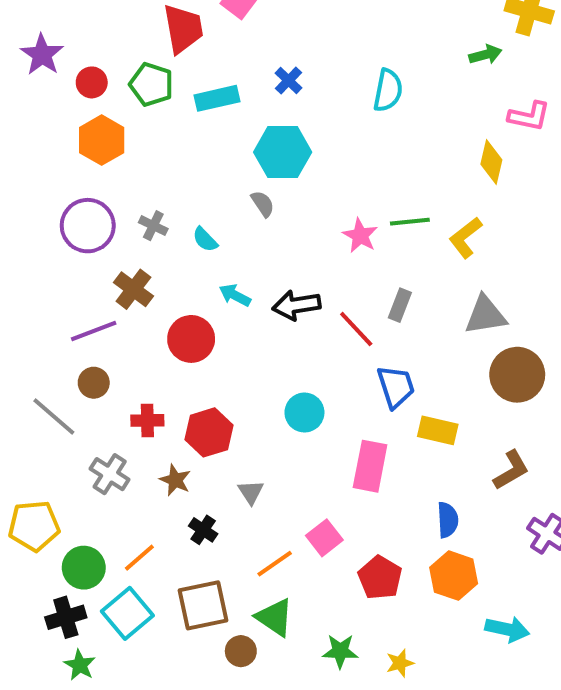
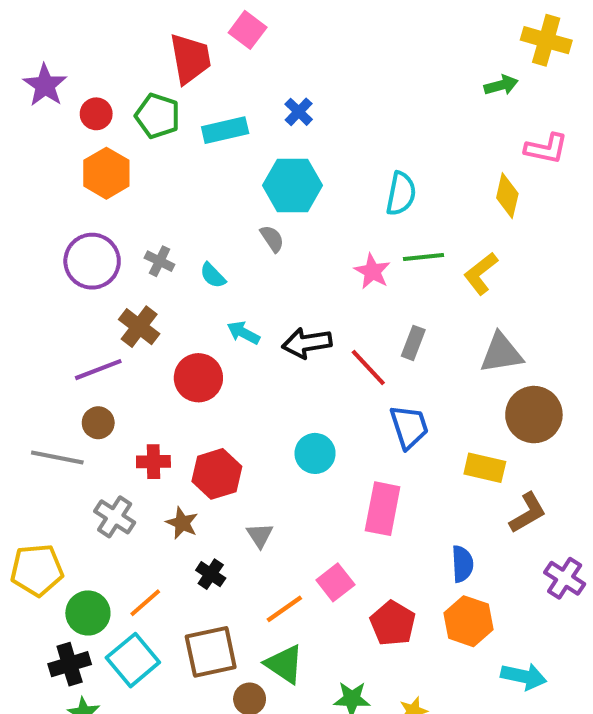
cyan semicircle: (388, 90) -> (401, 194), moved
gray line: (54, 416) -> (57, 458), turned -30
yellow rectangle: (438, 430) -> (485, 468), moved

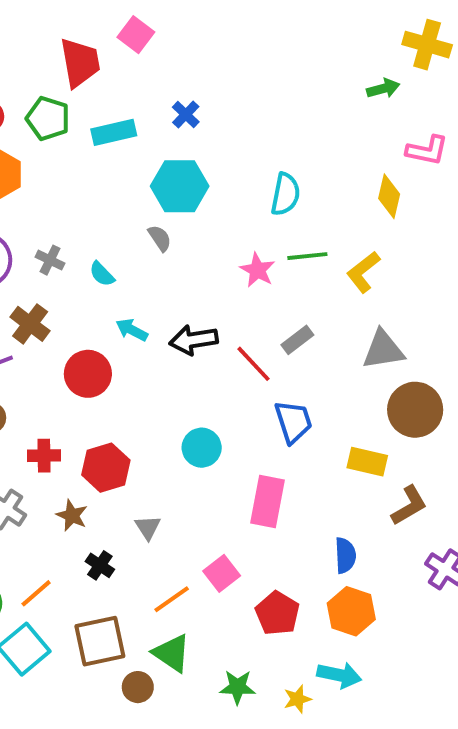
gray rectangle: (413, 343) -> (297, 340), turned 32
cyan arrow: (524, 676) -> (339, 675), moved

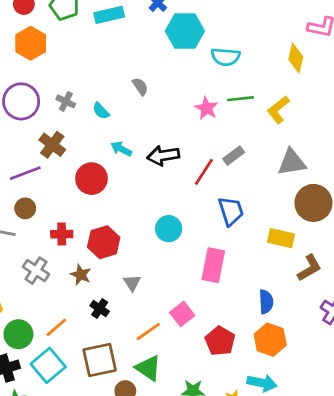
cyan hexagon: (180, 186) -> (185, 31), moved
cyan semicircle: (285, 194) -> (225, 57), turned 84
red line: (254, 364) -> (204, 172), turned 76

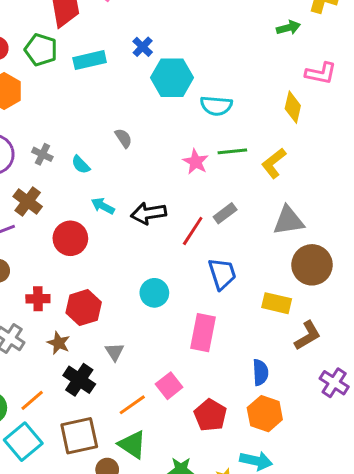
black cross: (100, 309) -> (79, 380), size x1.5

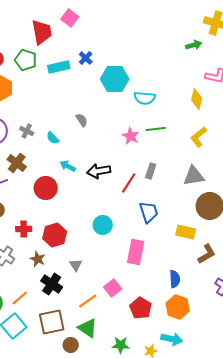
blue cross: (143, 47) -> (86, 58), moved
yellow L-shape: (274, 163) -> (199, 137), moved
gray rectangle: (225, 213) -> (151, 171), turned -35

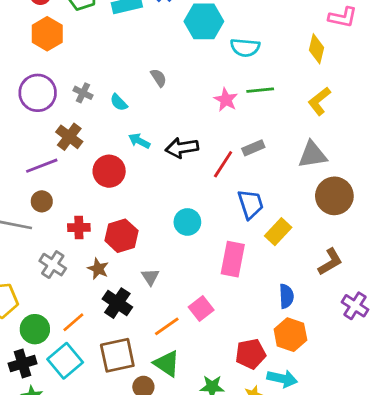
gray rectangle: (151, 171) -> (253, 148), turned 49
yellow rectangle: (186, 232) -> (278, 232), moved, turned -60
red pentagon: (141, 308) -> (251, 354), moved, turned 30

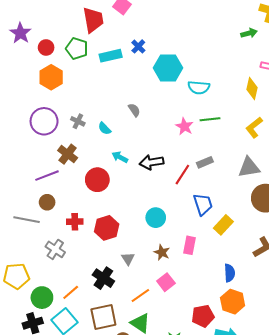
pink rectangle: (233, 259) -> (190, 245), size x0.7
brown star: (98, 269) -> (162, 252), moved

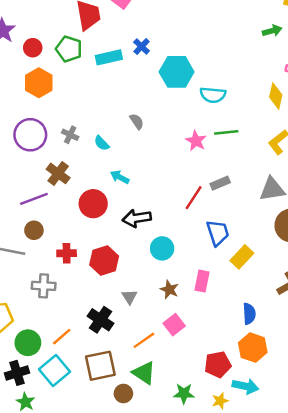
black arrow: (152, 162) -> (137, 218), moved
gray cross: (55, 249) -> (44, 286), turned -30

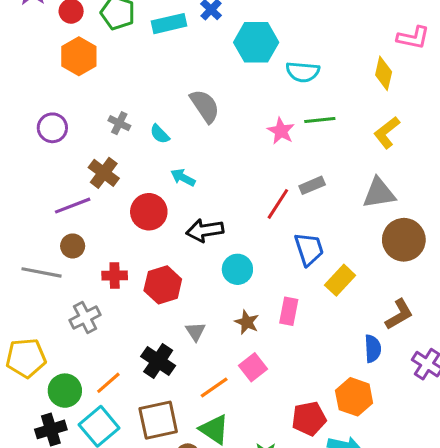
gray semicircle: (137, 121) -> (205, 106), size x1.6
purple circle: (30, 135) -> (52, 128), moved, size x0.7
gray cross: (44, 286) -> (85, 317), turned -30
blue semicircle: (249, 314) -> (373, 349), moved

